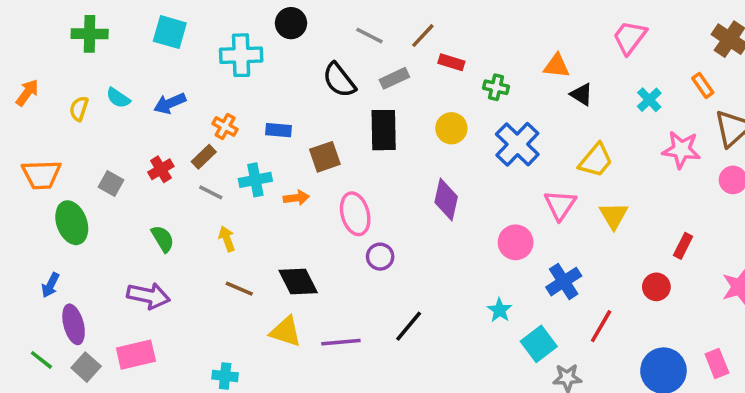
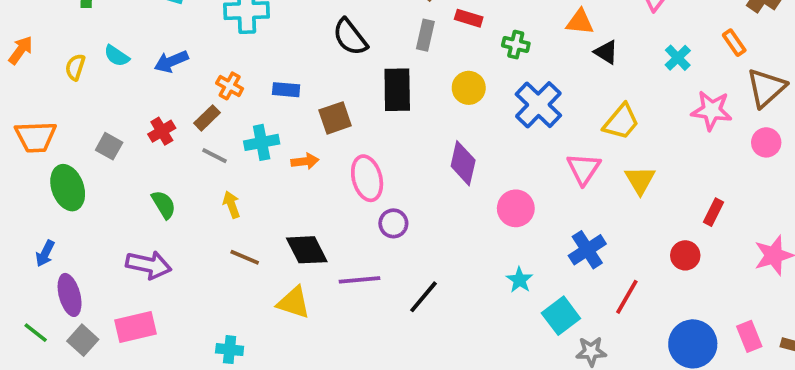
gray rectangle: (394, 78) -> (425, 35), moved, turned -52
pink circle: (516, 242) -> (516, 208), moved
purple line: (341, 342) -> (360, 280), moved

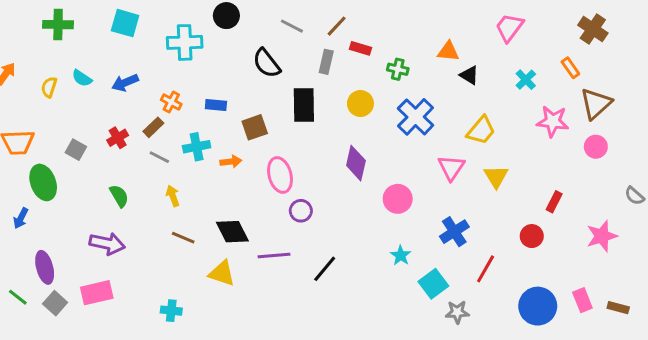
blue arrow: (45, 254) -> (21, 218), moved

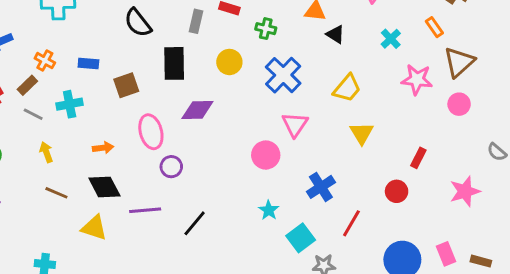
orange arrow: (231, 162) -> (103, 148), moved
purple diamond: (356, 163) -> (197, 110), moved, turned 76
pink triangle: (451, 168) -> (295, 124), moved

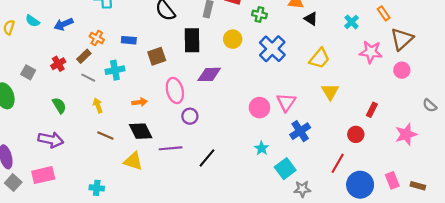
pink triangle: (295, 124) -> (286, 102), moved
red line: (351, 223) -> (338, 163), moved

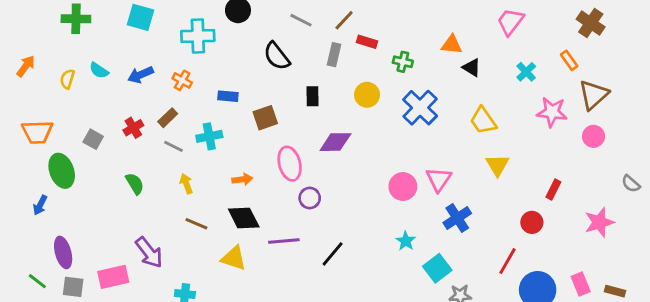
orange cross: (97, 38) -> (182, 80), moved
black rectangle: (192, 40) -> (313, 96), size x0.6
yellow trapezoid: (319, 58) -> (483, 121), turned 105
purple arrow: (51, 140) -> (149, 252), moved, turned 40
gray square: (13, 183) -> (73, 287), turned -35

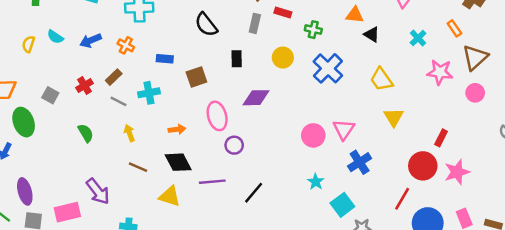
red circle: (532, 222) -> (423, 166), size x1.5
pink star: (599, 222) -> (457, 172), moved

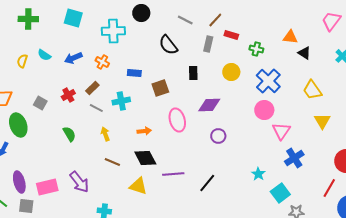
pink circle: (313, 135) -> (264, 110), moved
purple circle: (234, 145) -> (218, 136), moved
pink rectangle: (67, 212) -> (47, 187), moved

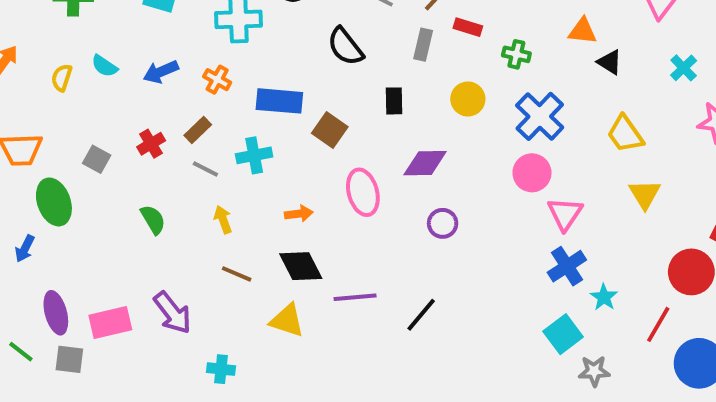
blue rectangle: (134, 73) -> (279, 101), size x1.6
brown square: (160, 88) -> (330, 130), turned -36
blue cross: (294, 158) -> (567, 266), moved
cyan star: (258, 174) -> (604, 297), moved

